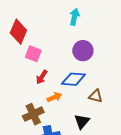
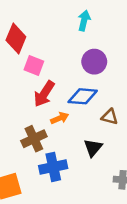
red arrow: (42, 77) -> (44, 94), size x1.5

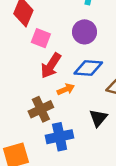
purple circle: (94, 62) -> (85, 32), moved

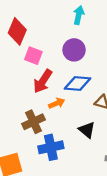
black triangle: (98, 118) -> (87, 130), turned -30

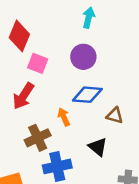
red arrow: (43, 81) -> (23, 96), moved
orange arrow: (57, 103) -> (64, 117), turned -91

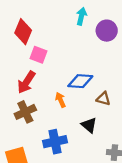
purple circle: (83, 57) -> (107, 31), moved
brown cross: (38, 138) -> (25, 112), moved

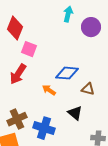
orange arrow: (60, 100) -> (49, 90), turned -32
brown cross: (25, 112) -> (17, 119), moved
blue cross: (55, 142) -> (44, 128), turned 30

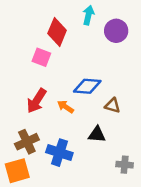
red diamond: (15, 28) -> (57, 32), moved
red arrow: (18, 74) -> (37, 101), moved
black triangle: (75, 113) -> (97, 134), turned -35

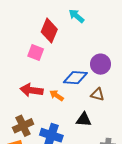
cyan arrow: (88, 15) -> (76, 16), turned -63
purple circle: (116, 31) -> (101, 64), moved
red arrow: (37, 101) -> (31, 90), turned 65

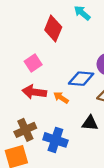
pink square: (36, 53) -> (33, 63), moved, turned 35

